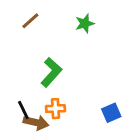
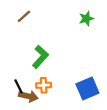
green star: (85, 24) -> (86, 19), moved
blue square: (111, 113) -> (87, 89), size x1.5

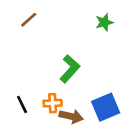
green L-shape: (40, 57) -> (70, 69), moved
brown arrow: (28, 96) -> (71, 116), moved

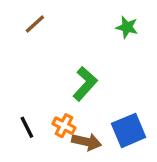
green star: (104, 22) -> (127, 27), turned 30
orange cross: (53, 103) -> (64, 126), turned 30

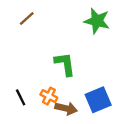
green star: (127, 27) -> (97, 21), size x1.5
green L-shape: (85, 84) -> (65, 64), turned -50

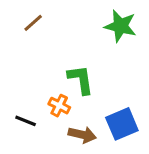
orange cross: (49, 96) -> (59, 106), moved
black line: (21, 97) -> (26, 121), turned -42

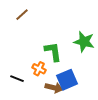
green star: (120, 26) -> (84, 42), moved
blue square: (122, 124) -> (67, 80), moved

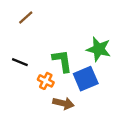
black line: (17, 79) -> (20, 62), moved
blue square: (67, 80) -> (86, 79), moved

